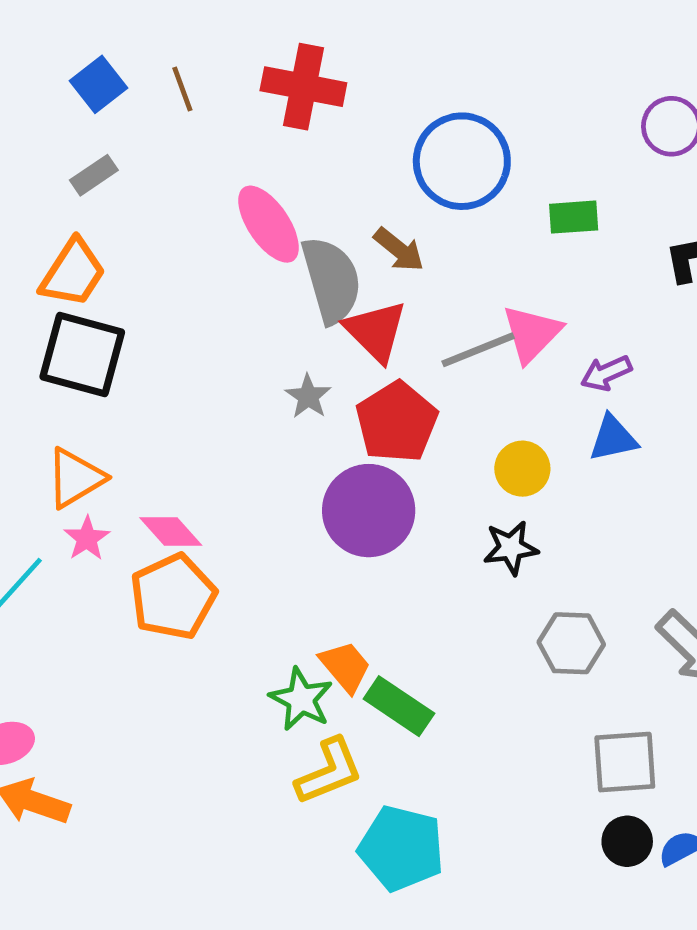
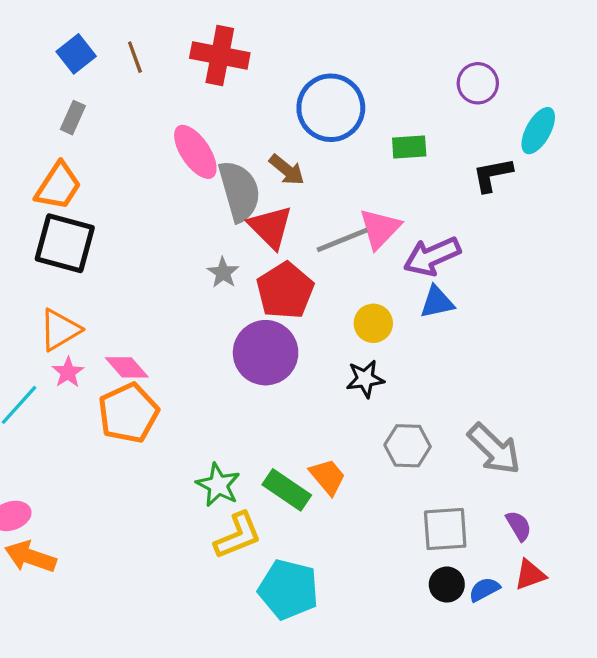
gray rectangle: (94, 175) -> (73, 118), turned -32
purple arrow: (606, 373) -> (432, 256), size x1.6
orange trapezoid: (345, 667) -> (328, 477), moved

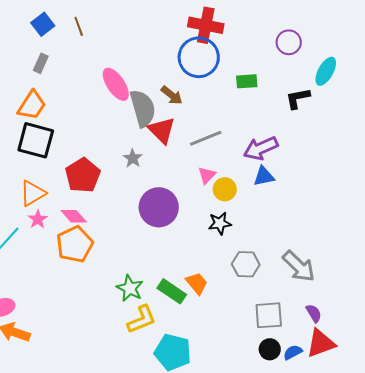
red cross: (220, 56) -> (206, 25), moved
pink triangle: (380, 229) -> (207, 175), moved, size x0.7
red pentagon: (285, 291) -> (83, 175), moved
red triangle: (530, 575) -> (321, 343), size x1.5

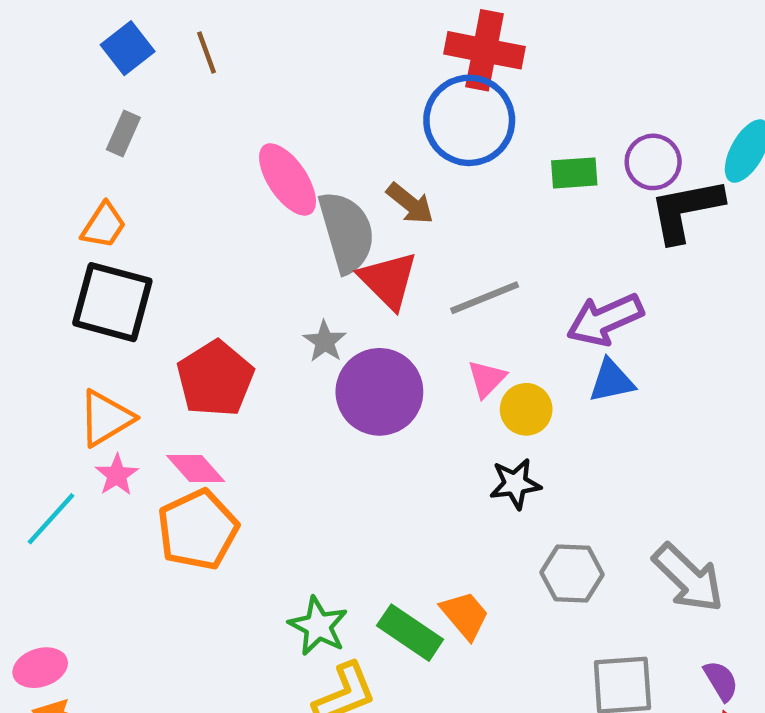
purple circle: (289, 42) -> (653, 162), moved
black L-shape: (298, 98) -> (686, 210), size x1.4
orange trapezoid: (32, 105) -> (104, 225), size x0.7
purple circle: (159, 207) -> (379, 392), moved

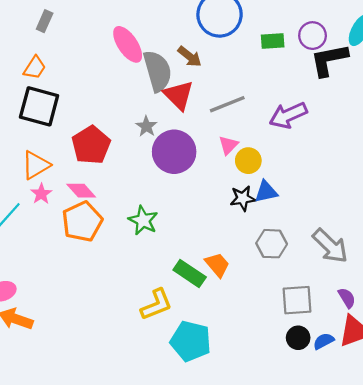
blue triangle: (612, 381) -> (266, 192), moved
green star: (318, 626) -> (143, 220), moved

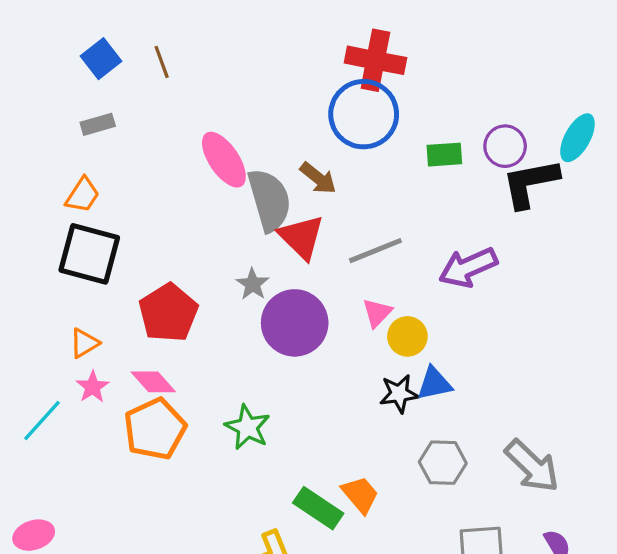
gray rectangle: (45, 21) -> (98, 124), turned 50
orange triangle: (36, 165) -> (84, 343), size x0.7

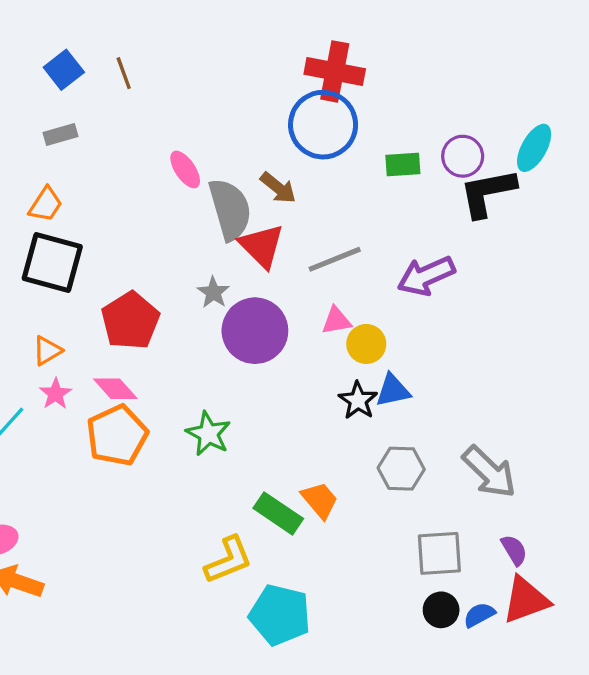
pink ellipse: (224, 160) -> (185, 169), size x0.7
pink triangle: (377, 313) -> (336, 321), turned 36
black star: (399, 394) -> (358, 400), turned -30

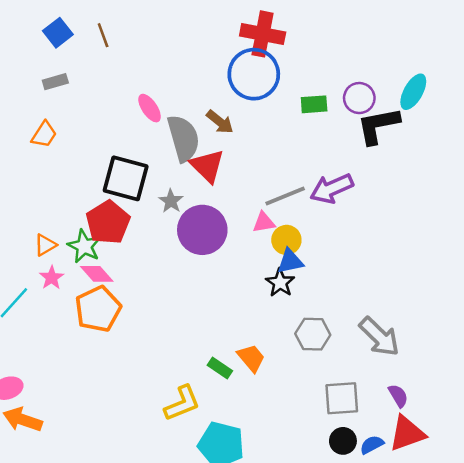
gray line: (335, 259) -> (285, 196), moved
black square: (52, 263) -> (126, 178), moved
blue triangle: (393, 390) -> (290, 261), moved
green star: (208, 434) -> (84, 246), moved
green rectangle: (278, 513) -> (220, 368), size x0.7

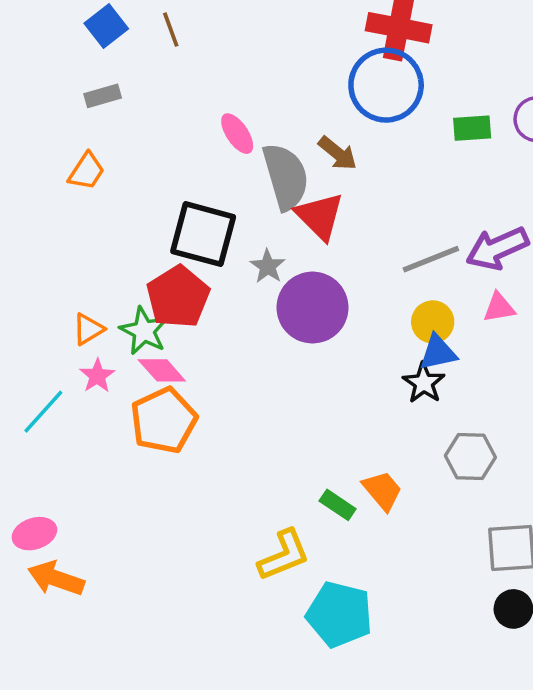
pink triangle: (264, 222) -> (499, 308), moved

